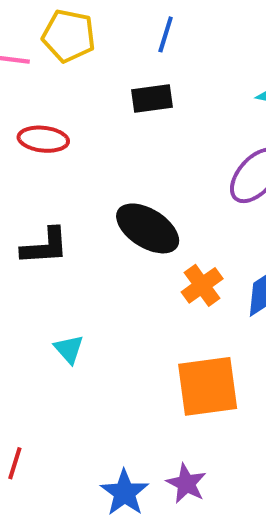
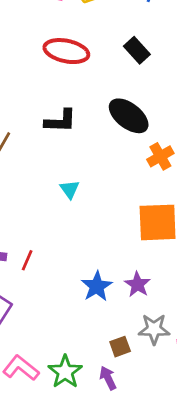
black rectangle: (152, 98) -> (137, 50), moved, turned 50
red ellipse: (43, 139) -> (66, 51), size x1.4

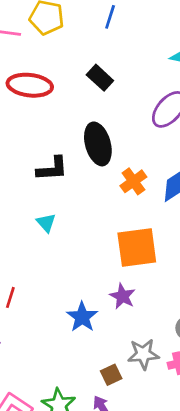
black ellipse: (129, 116) -> (98, 144), turned 42
black L-shape: (61, 121) -> (52, 169), moved
purple star: (137, 284) -> (122, 296), moved

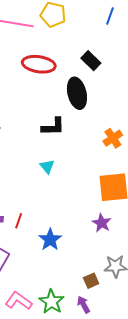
blue line: (110, 17) -> (110, 16), moved
black ellipse: (98, 144) -> (77, 93), moved
blue star: (82, 317) -> (50, 240), moved

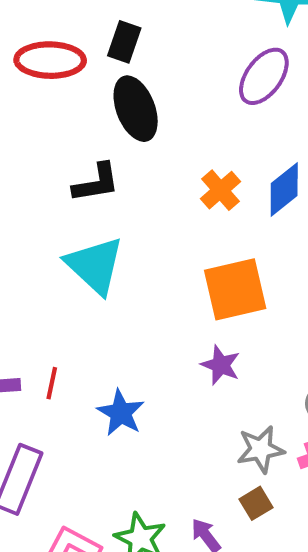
black rectangle: (91, 61) -> (124, 42), moved, turned 72
cyan triangle: (47, 166) -> (95, 265), size x2.0
brown square: (91, 281) -> (256, 503), moved

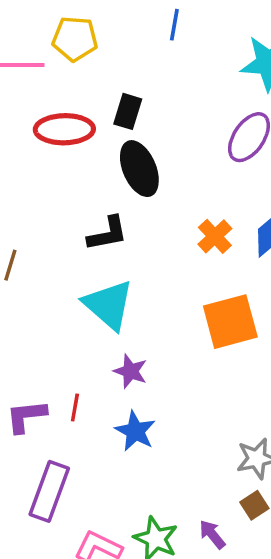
purple star: (221, 365) -> (130, 371), moved

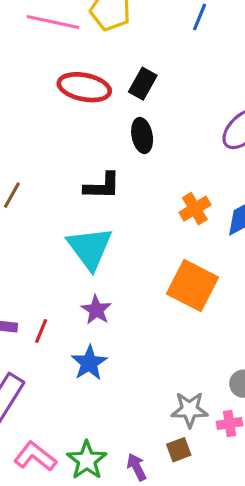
black ellipse: (139, 169) -> (142, 135), size x0.7
orange square: (230, 322) -> (192, 285), turned 30

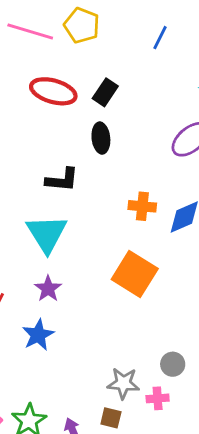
orange cross: (195, 209) -> (142, 206), turned 32
brown square: (179, 450) -> (111, 418), turned 30

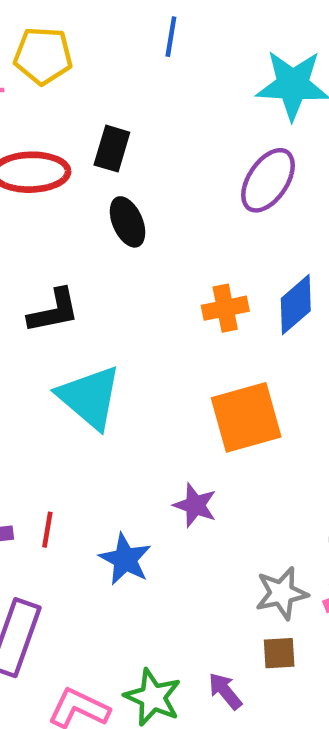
black L-shape: (62, 180) -> (54, 311), moved
orange square: (135, 274) -> (246, 417), turned -30
purple star: (48, 289) -> (195, 505), moved

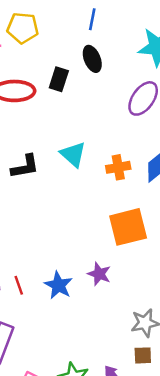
black ellipse: (128, 222) -> (92, 59), moved
cyan triangle: (90, 397) -> (73, 154), moved, size x0.7
red line: (47, 530) -> (19, 285), turned -30
blue star: (125, 559) -> (58, 285), moved

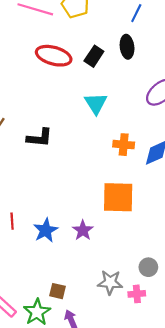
cyan triangle: (73, 154) -> (96, 103), moved
black L-shape: (25, 167) -> (39, 138), moved
brown square: (143, 355) -> (58, 291), moved

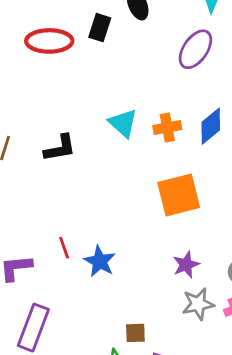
cyan triangle: (96, 103) -> (123, 123), moved
red line: (12, 221) -> (64, 248), moved
purple star: (83, 230) -> (186, 265), moved, turned 30

